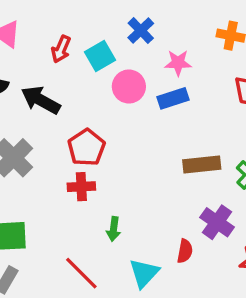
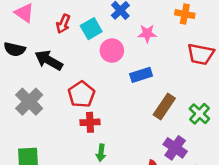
blue rectangle: (173, 98) -> (141, 75), moved
brown rectangle: (202, 165) -> (164, 106), turned -50
red cross: (81, 187) -> (90, 122), moved

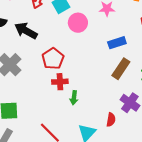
blue rectangle: (141, 75) -> (117, 43), moved
green arrow: (101, 153) -> (74, 98), moved

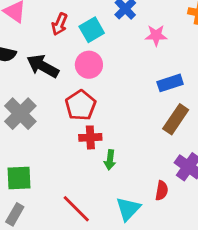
pink circle: (78, 23) -> (89, 65), moved

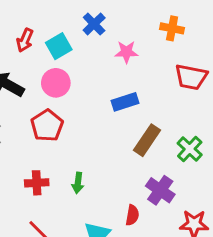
blue rectangle: (170, 83) -> (125, 102), moved
red cross: (90, 137) -> (37, 183), moved

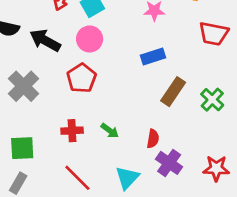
green arrow: (78, 183) -> (110, 131), turned -60
purple cross: (160, 190) -> (169, 163), moved
red semicircle: (132, 215) -> (153, 139), moved

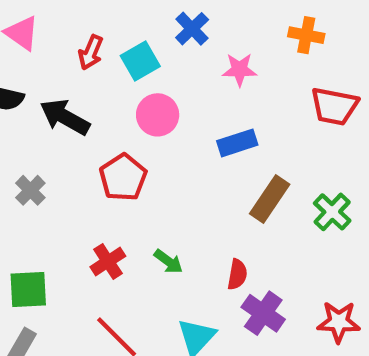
pink circle: (90, 39) -> (158, 115), moved
gray cross: (24, 86) -> (30, 190), size x0.6
red cross: (72, 131) -> (108, 261), turned -30

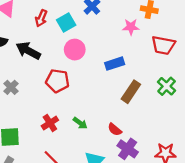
pink star: (239, 70) -> (131, 27), moved
red pentagon: (123, 177) -> (57, 81), turned -30
green cross: (332, 212) -> (167, 86), moved
red semicircle: (237, 274) -> (115, 129), turned 120

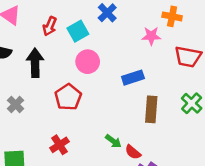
black arrow: (28, 51) -> (35, 63), turned 60
red pentagon: (57, 81) -> (68, 97), turned 30
brown rectangle: (131, 92) -> (151, 109), turned -30
green arrow: (80, 123) -> (113, 141), moved

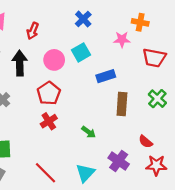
cyan square: (78, 31) -> (81, 52), moved
pink circle: (88, 62) -> (54, 60), moved
red cross: (60, 145) -> (49, 121), moved
red semicircle: (133, 152) -> (146, 142), moved

